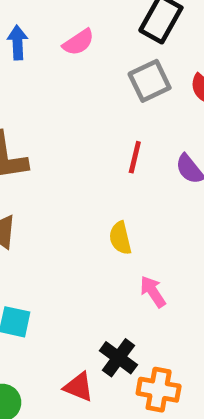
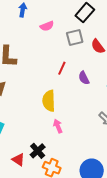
pink semicircle: (78, 42) -> (47, 26), moved
yellow semicircle: (120, 238) -> (49, 101), size x1.5

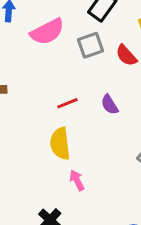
pink semicircle: (47, 26) -> (47, 32), size x1.6
red line: (62, 68) -> (67, 103), moved, turned 48

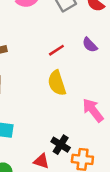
pink arrow: (77, 180) -> (93, 110), moved, size x1.5

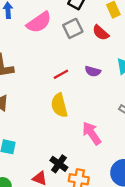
purple semicircle: (90, 45) -> (93, 71), turned -35

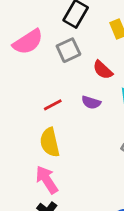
red semicircle: (101, 33) -> (103, 70), moved
pink arrow: (92, 133) -> (47, 180), moved

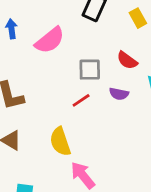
gray square: (68, 50) -> (90, 70), moved, turned 30
yellow semicircle: (50, 142) -> (60, 142), moved

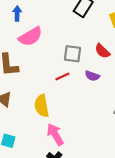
pink semicircle: (50, 40) -> (30, 37), moved

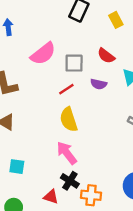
pink semicircle: (30, 37) -> (43, 54), moved
yellow semicircle: (42, 106) -> (69, 119), moved

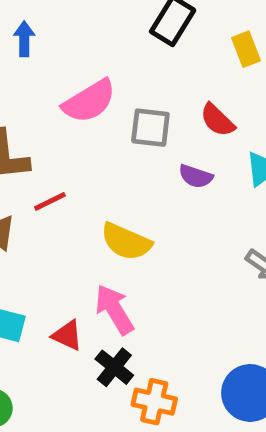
red line: (66, 89) -> (50, 201), moved
yellow semicircle: (69, 119) -> (126, 242), turned -55
red triangle: (51, 197) -> (67, 335), moved

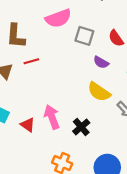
yellow semicircle: (126, 242) -> (99, 92), moved
black cross: (114, 367) -> (81, 127), moved

